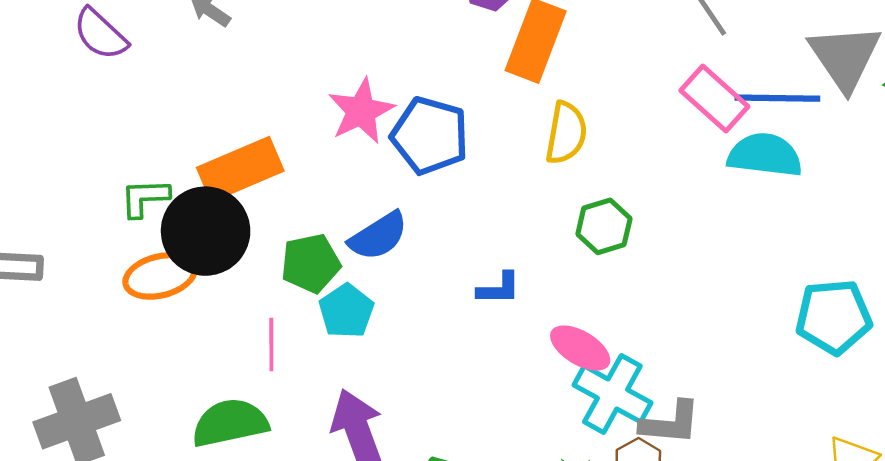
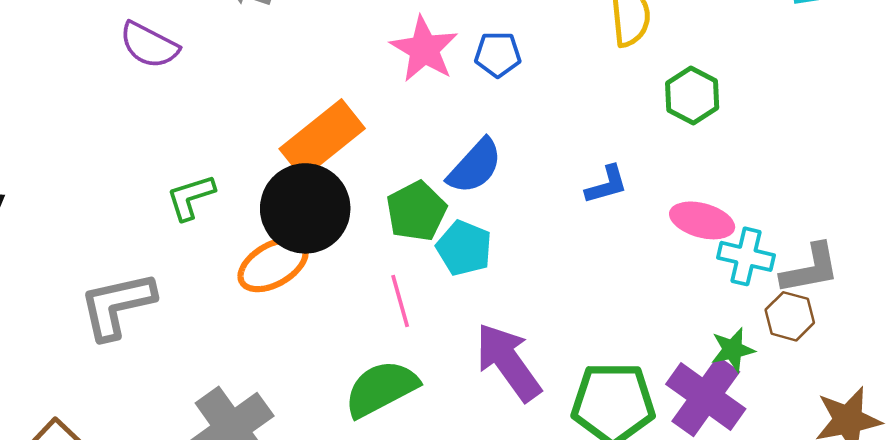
blue pentagon: (430, 136) -> (498, 54), size x0.6
green L-shape: (145, 198) -> (191, 197), moved
cyan cross: (612, 394) -> (746, 256), size x0.7

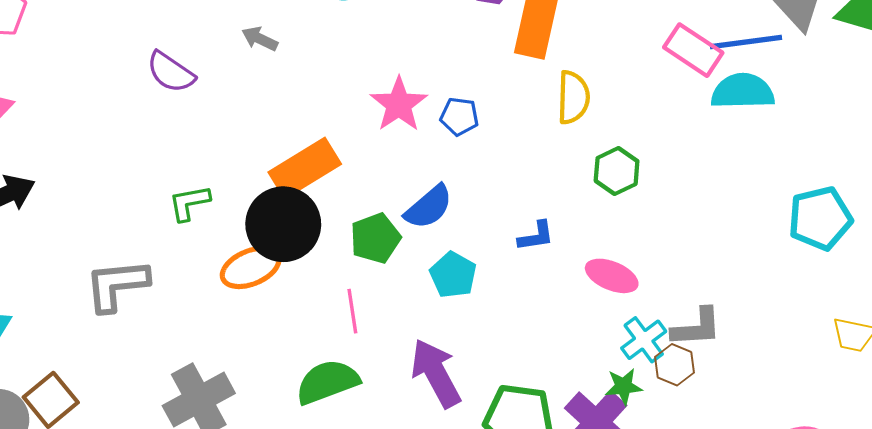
cyan pentagon: (464, 248) -> (453, 275), moved
cyan cross: (746, 256) -> (644, 340), moved, turned 33

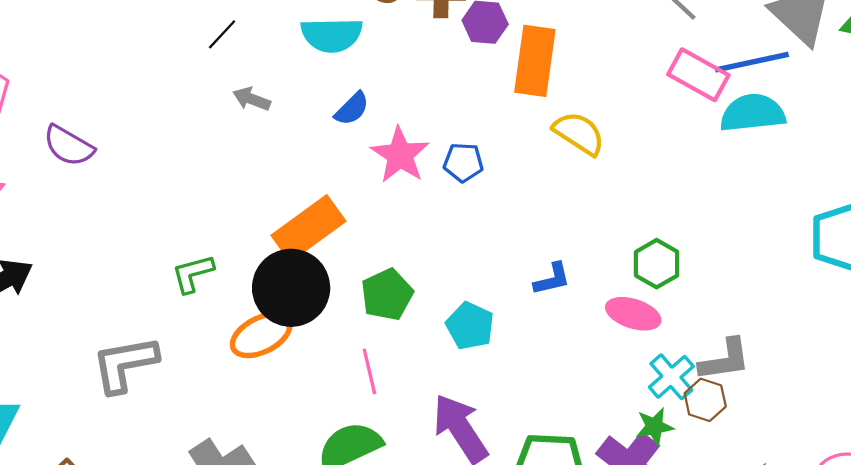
purple semicircle: (171, 72) -> (69, 146), moved
yellow semicircle: (573, 97) -> (579, 133), turned -54
green hexagon: (617, 171) -> (657, 264), moved
blue semicircle: (429, 207) -> (352, 109), moved, size x0.7

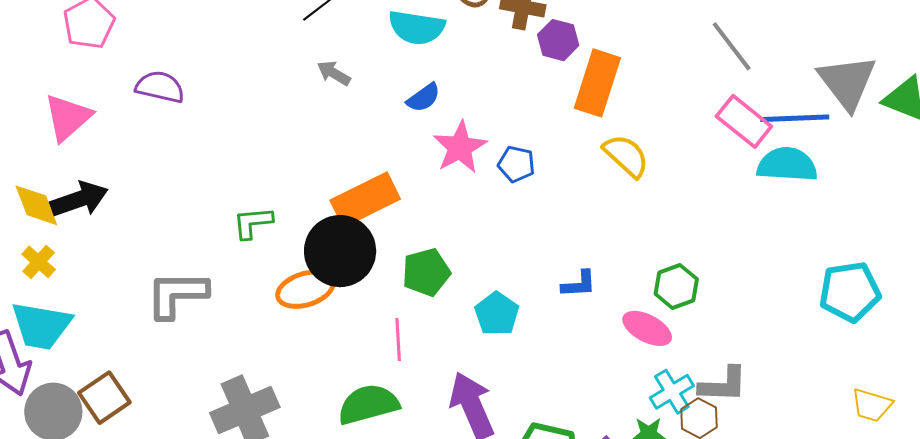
purple semicircle: (69, 146) -> (160, 87), turned 153

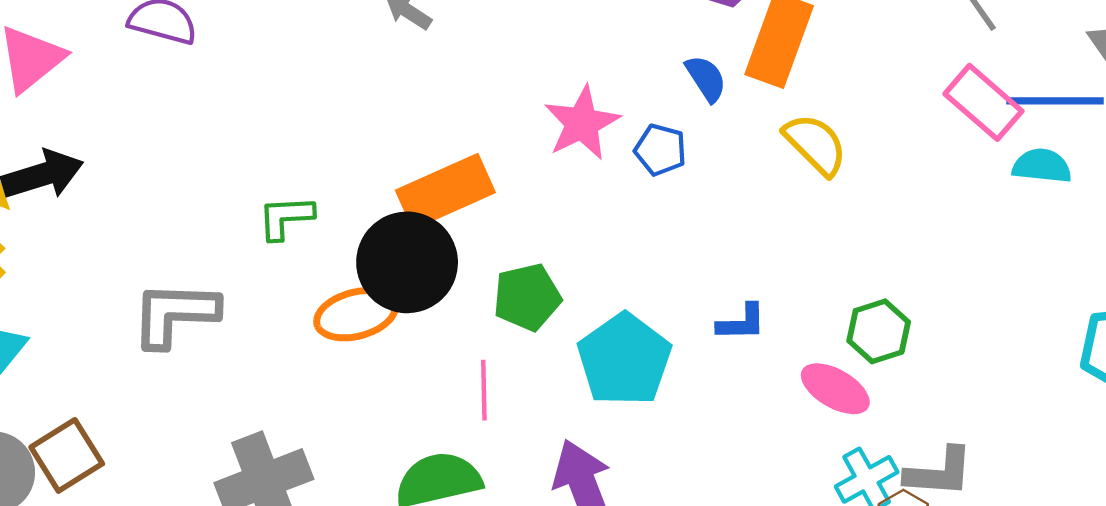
blue semicircle: (423, 98) -> (706, 78), moved, turned -90
cyan semicircle: (787, 165) -> (1042, 166), size x0.7
cyan pentagon: (497, 314) -> (624, 360), size x1.5

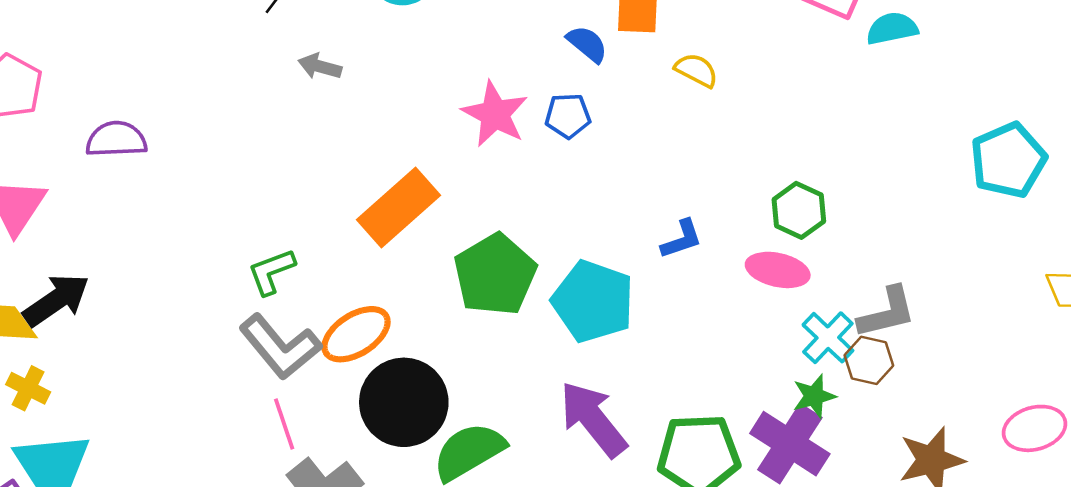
yellow semicircle: (815, 144) -> (696, 70), size x0.7
black circle: (407, 262) -> (404, 402), moved
green pentagon: (527, 297) -> (495, 275), size x1.4
gray L-shape: (175, 314) -> (280, 347), moved, turned -114
pink line: (484, 390) -> (284, 424), moved

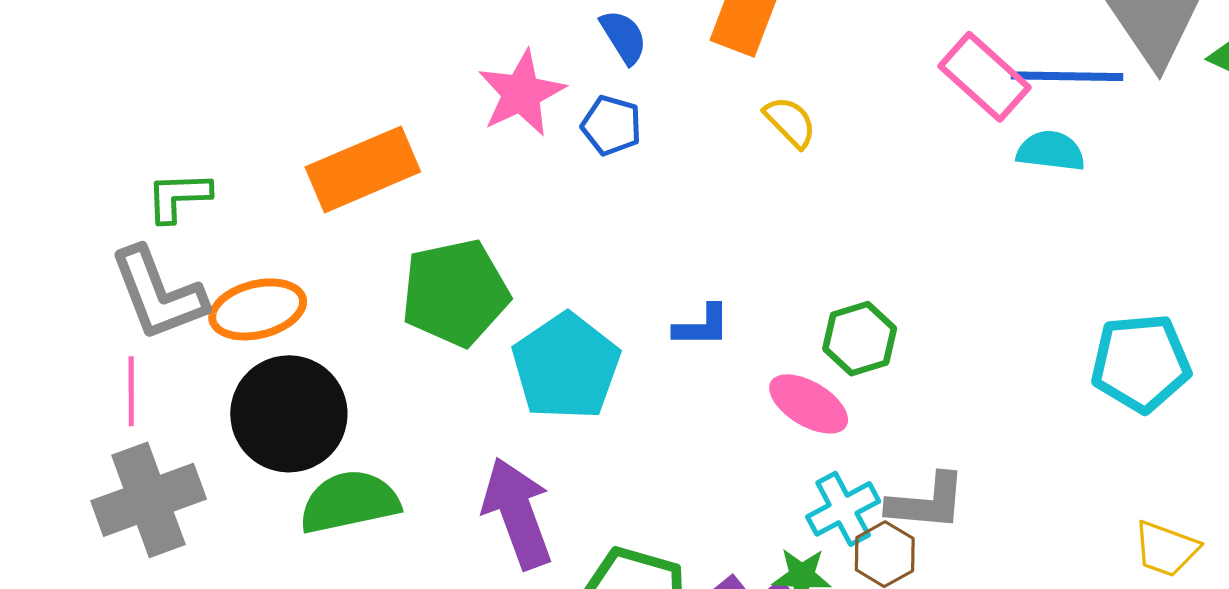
blue semicircle: (587, 44) -> (624, 37), moved

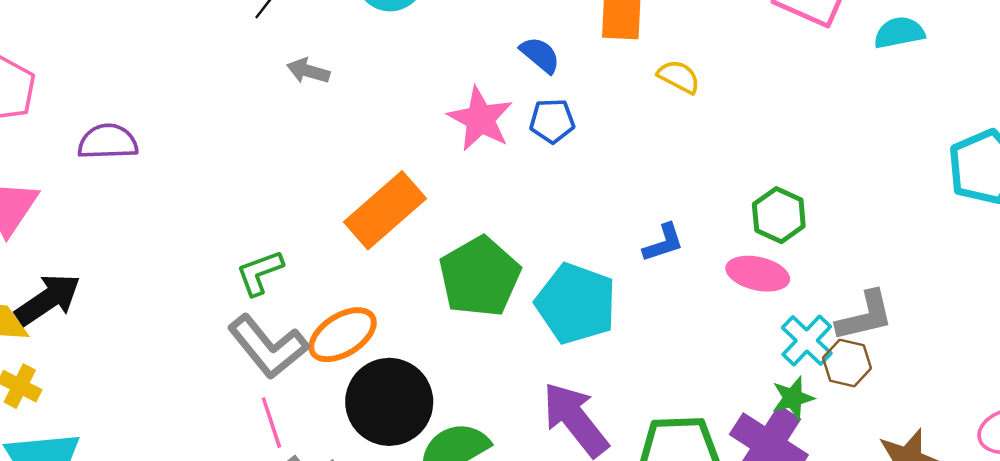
cyan semicircle: (1051, 151) -> (899, 33), moved

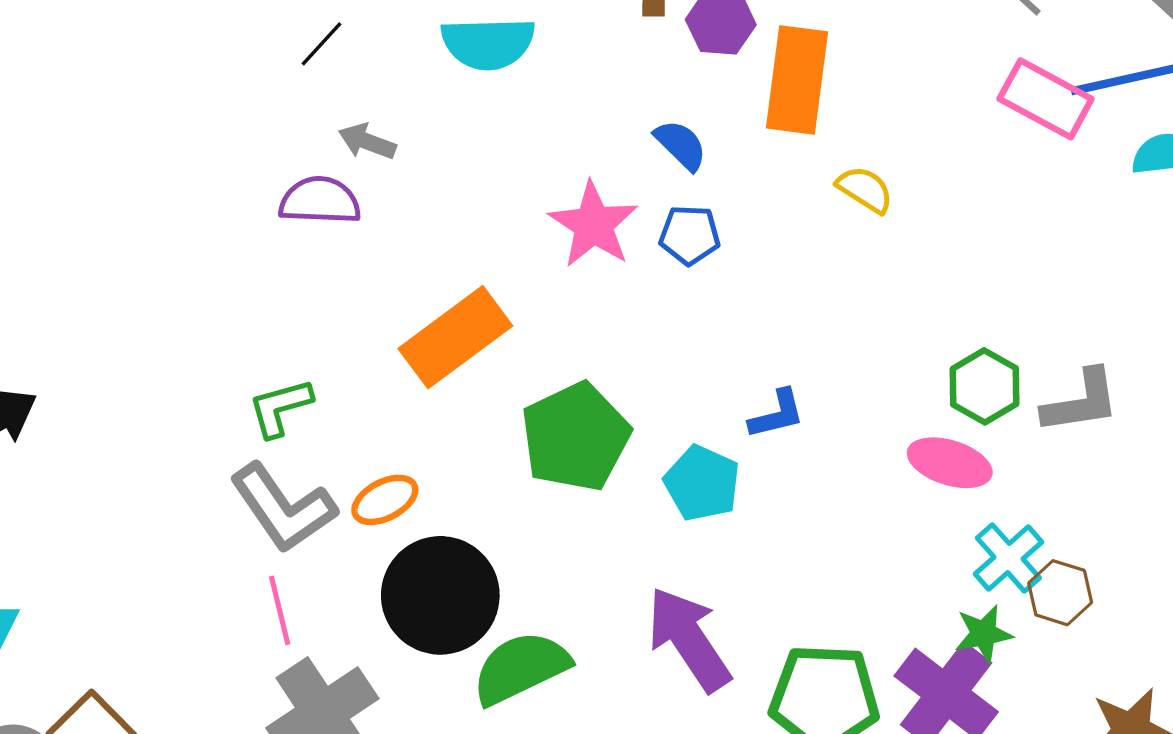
purple semicircle: (108, 142) -> (320, 201), moved
blue L-shape: (663, 243) -> (777, 414), moved
cyan pentagon: (576, 304) -> (702, 483), size x0.7
gray L-shape: (865, 316) -> (1081, 402), moved
orange ellipse: (343, 335) -> (385, 500), size x0.7

